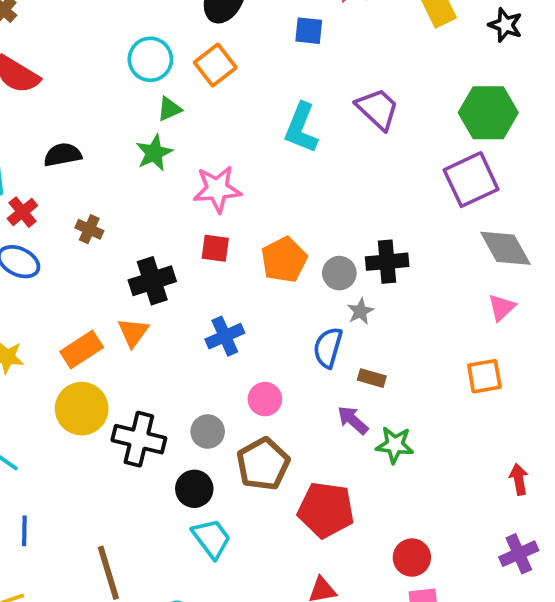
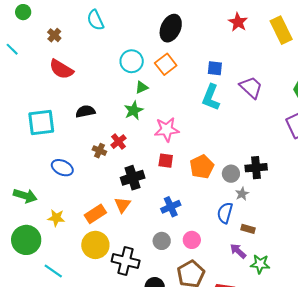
blue square: (309, 31) -> (215, 68), moved
red cross: (22, 212) -> (119, 142), moved
gray circle: (208, 432) -> (162, 241), moved

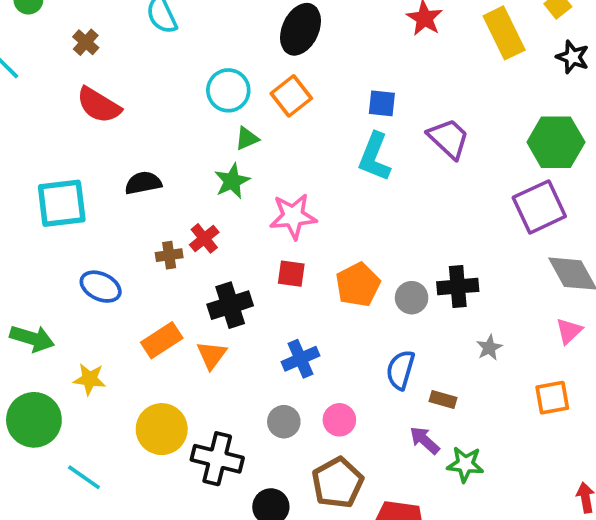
brown cross: (99, 151) -> (169, 255), turned -32
gray star: (242, 194) -> (489, 348), moved
orange rectangle: (95, 214) -> (162, 340), moved

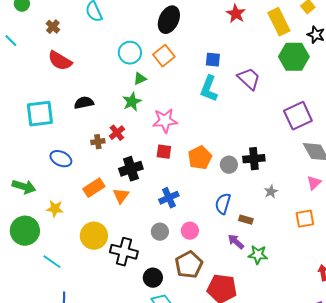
green hexagon: (556, 142) -> (294, 57), moved

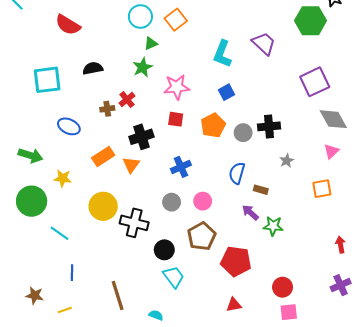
blue square: (213, 60) -> (227, 92), moved, turned -35

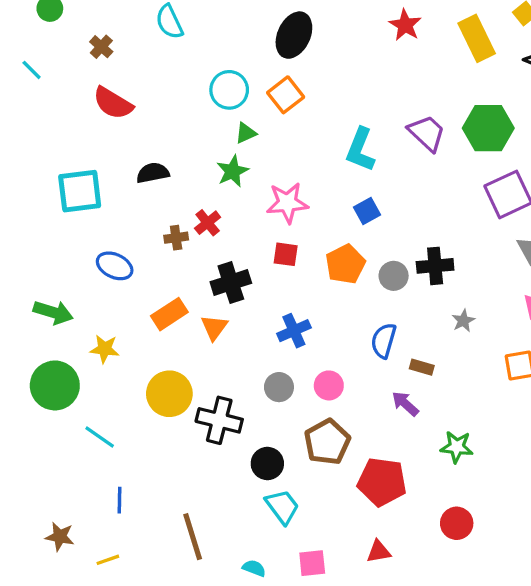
green hexagon: (311, 21) -> (488, 128), moved
green star: (273, 226) -> (457, 447), moved
pink square: (289, 312) -> (312, 563), moved

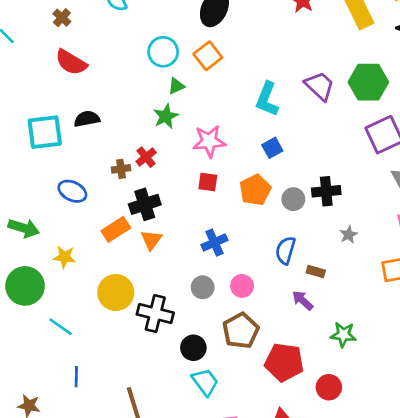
black semicircle: (153, 173) -> (87, 119), moved
black cross: (231, 282) -> (145, 204), moved
red circle: (457, 523) -> (329, 387), moved

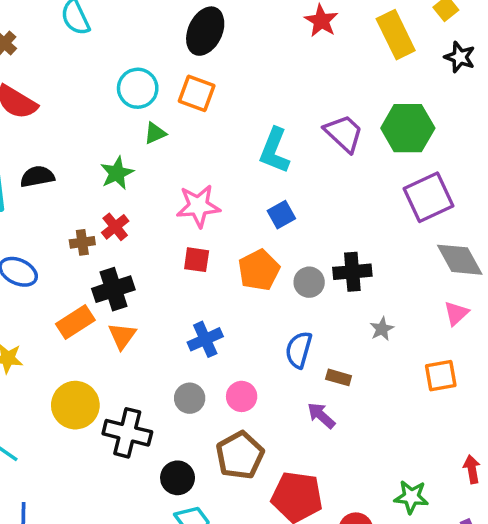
orange square: (208, 56) -> (197, 93), turned -32
green star: (166, 116) -> (117, 173), moved
green star: (343, 335) -> (411, 497), moved

